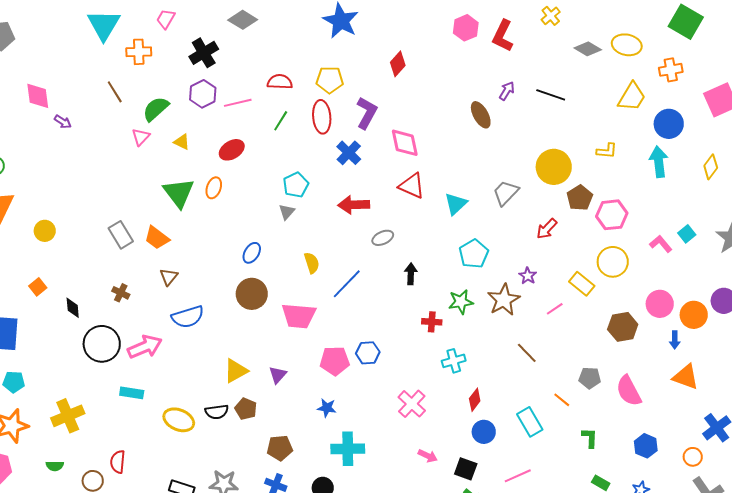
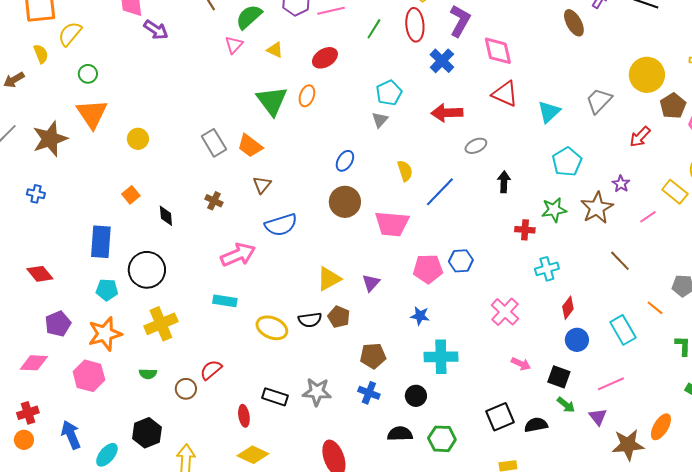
purple arrow: (63, 122) -> (156, 30), size x1.4
black circle: (102, 344) -> (147, 270), moved
red semicircle: (118, 462) -> (211, 370), turned 45

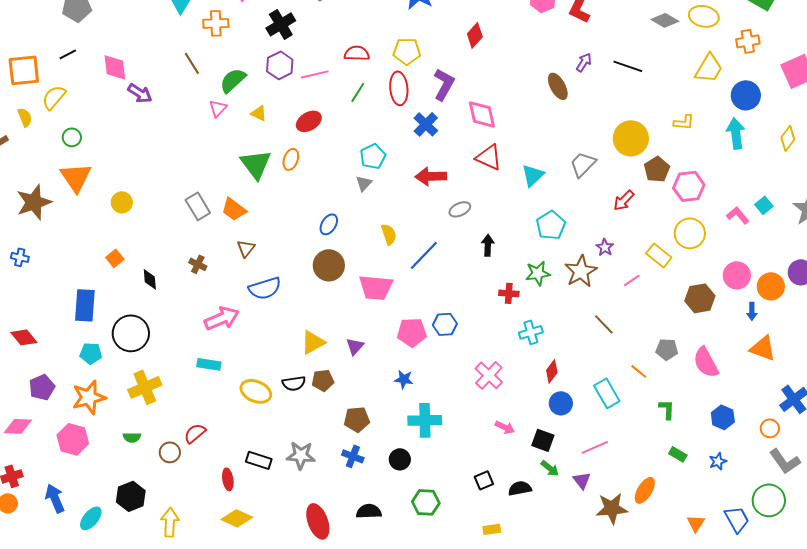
brown pentagon: (339, 317) -> (323, 380), turned -30
black square: (500, 417) -> (484, 480), size x0.7
black semicircle: (400, 434) -> (369, 511), moved

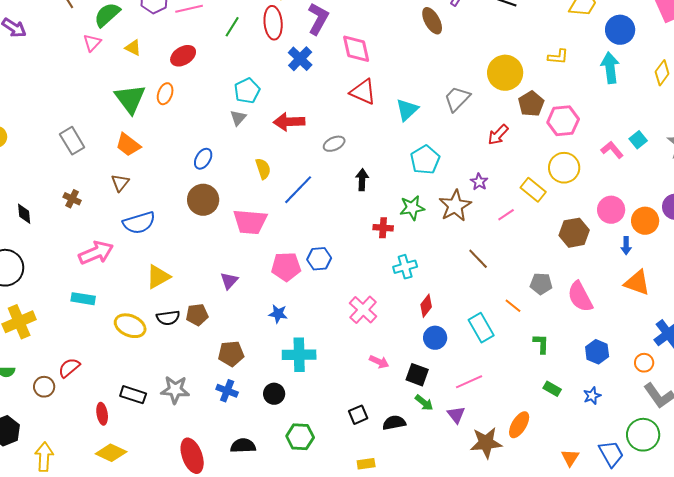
red arrow: (431, 176) -> (289, 122), moved
orange trapezoid: (234, 209) -> (128, 145), moved
yellow triangle: (313, 342) -> (158, 277), moved

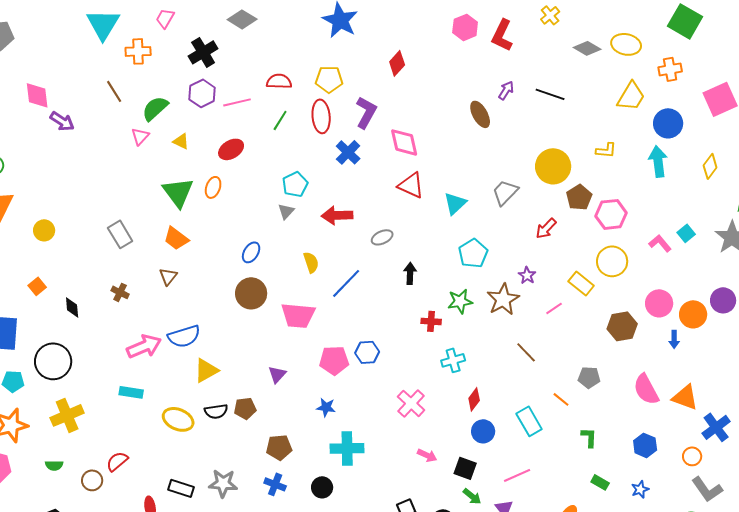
blue semicircle: (139, 223) -> (184, 336), moved
orange triangle: (637, 283) -> (685, 397), moved
pink semicircle: (580, 297) -> (646, 389), moved

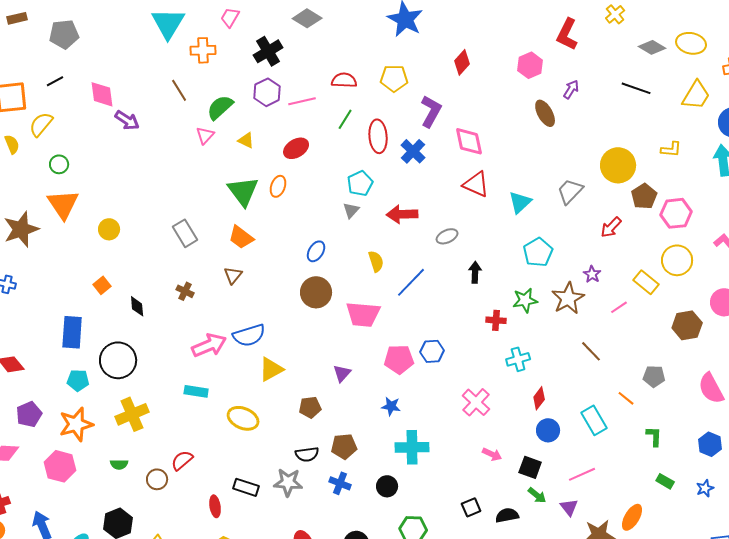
pink hexagon: (465, 27) -> (530, 65), moved
black line: (550, 94) -> (636, 88), moved
red ellipse: (321, 116) -> (378, 136), moved
black semicircle: (216, 411) -> (307, 454), moved

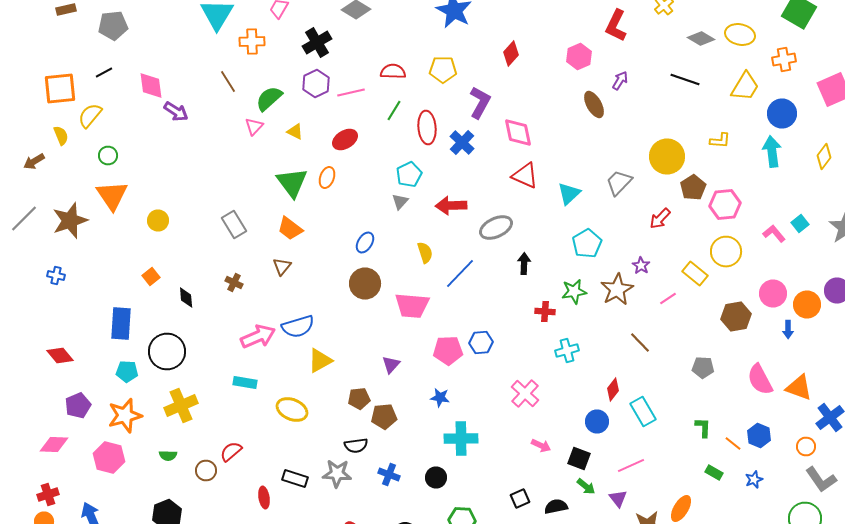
gray ellipse: (447, 236) -> (496, 228), size x1.5
red diamond: (539, 398) -> (613, 390), moved
orange line: (626, 398) -> (733, 444), moved
brown pentagon: (344, 446) -> (384, 416), moved

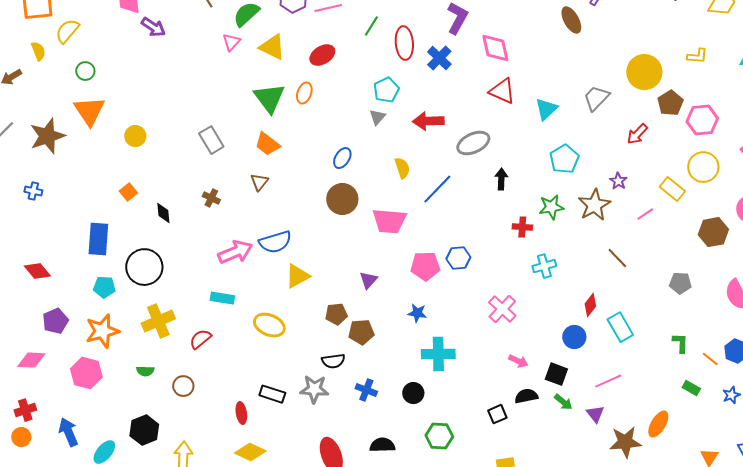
yellow triangle: (295, 132) -> (272, 47), size x1.6
red semicircle: (231, 452) -> (200, 339), moved
black semicircle: (556, 506) -> (526, 396), moved

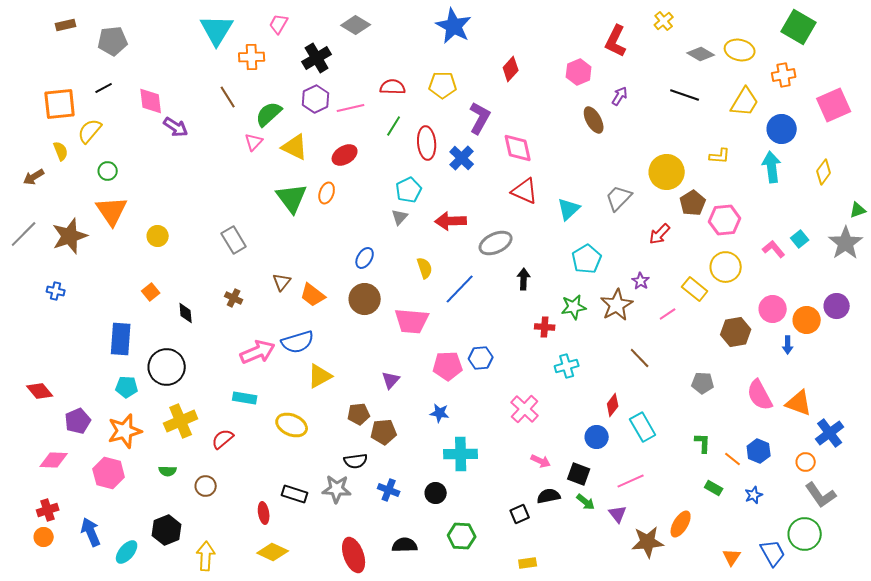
orange trapezoid: (267, 144) -> (313, 295), moved
red diamond: (37, 271) -> (40, 391), moved

